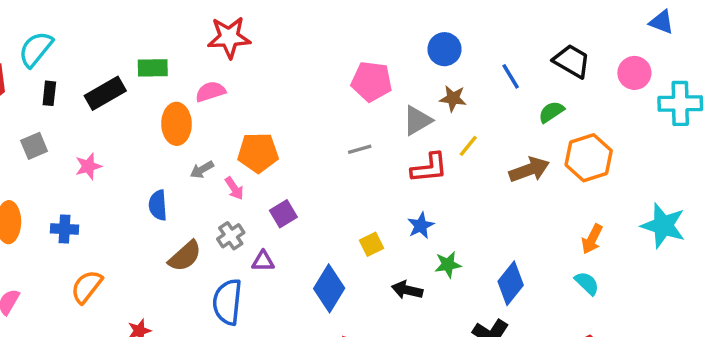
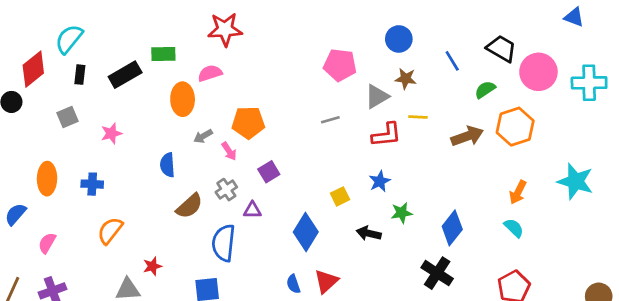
pink circle: (634, 73) -> (538, 72), moved, size x1.4
yellow line: (468, 146) -> (418, 117), turned 54

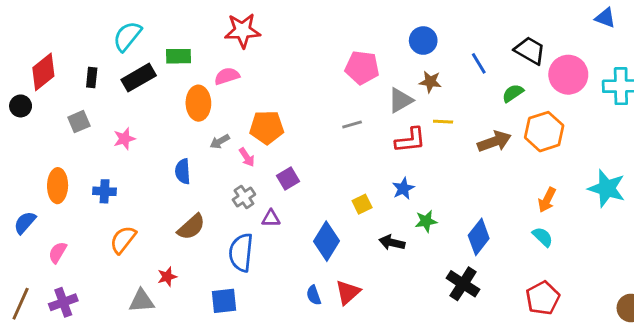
cyan semicircle: (69, 39) -> (127, 36), moved
brown semicircle: (189, 206) -> (191, 227), moved

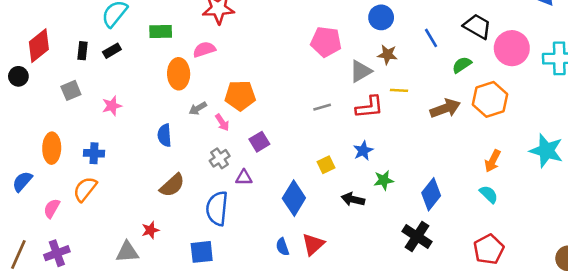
black rectangle: (139, 78) -> (112, 51), moved, size x0.6
gray line: (352, 124) -> (322, 107), moved
orange semicircle: (123, 240) -> (85, 189), moved

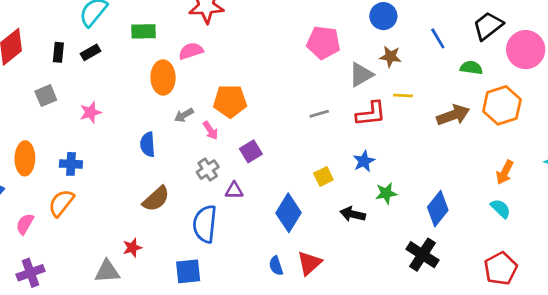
black trapezoid: (477, 26) -> (488, 26), turned -68
green semicircle: (462, 65) -> (471, 68), turned 42

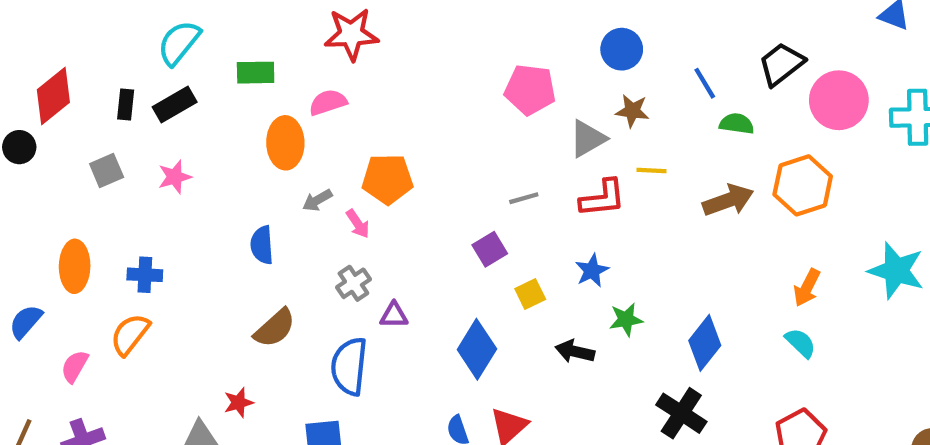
black rectangle: (90, 52) -> (175, 105), size x1.4
green semicircle: (471, 68) -> (737, 124), moved
pink star: (90, 112) -> (175, 177), moved
purple square: (251, 151) -> (490, 249), moved

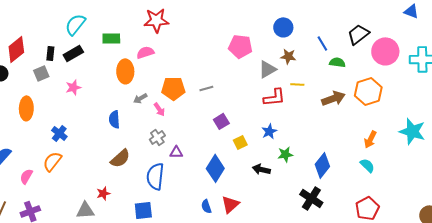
gray square: (107, 170) -> (41, 73), moved
gray line: (524, 198) -> (206, 88), moved
orange ellipse: (75, 266) -> (26, 108), moved
blue cross: (145, 275) -> (59, 133), turned 35

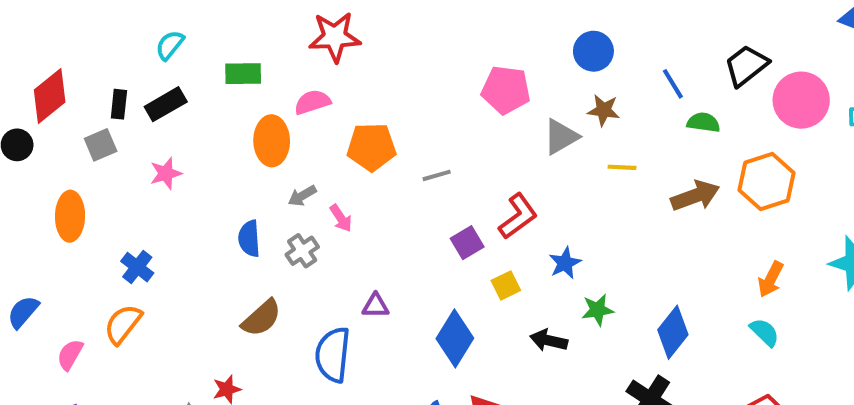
cyan semicircle: (75, 24) -> (170, 45), size x0.7
orange pentagon: (173, 88) -> (371, 147), moved
red L-shape: (274, 97) -> (518, 216), moved, turned -30
gray cross: (157, 137) -> (302, 251), moved

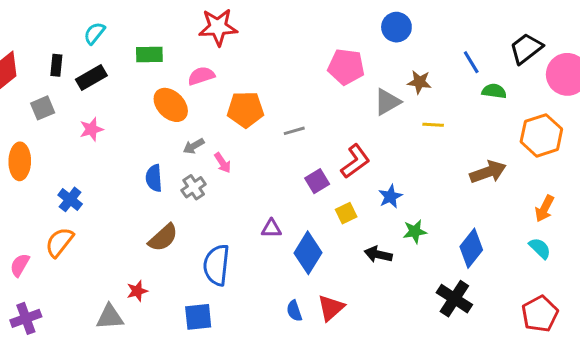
blue circle: (593, 51) -> (396, 27), moved
black rectangle: (119, 104) -> (56, 65), moved
orange ellipse: (272, 141) -> (171, 105), turned -44
brown arrow: (695, 196) -> (488, 172), moved
purple triangle: (376, 306) -> (271, 228), moved

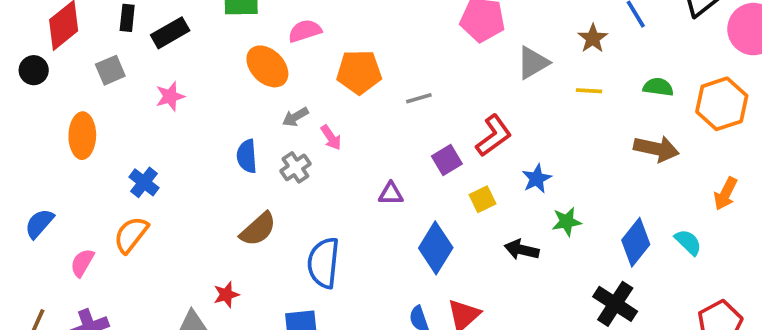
brown star: (419, 82) -> (593, 38), moved, turned 30
green semicircle: (494, 91) -> (658, 87), moved
brown arrow: (488, 172) -> (656, 149), turned 32
purple triangle: (271, 228) -> (391, 194), moved
cyan semicircle: (540, 248) -> (688, 242), moved

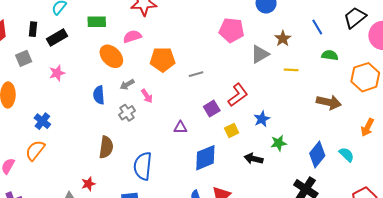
brown star: (593, 38) -> (283, 39), moved
green semicircle: (658, 87) -> (330, 55), moved
blue semicircle: (247, 156) -> (99, 95), moved
brown semicircle: (258, 229) -> (106, 147), turned -40
blue diamond: (436, 248) -> (205, 158), turned 36

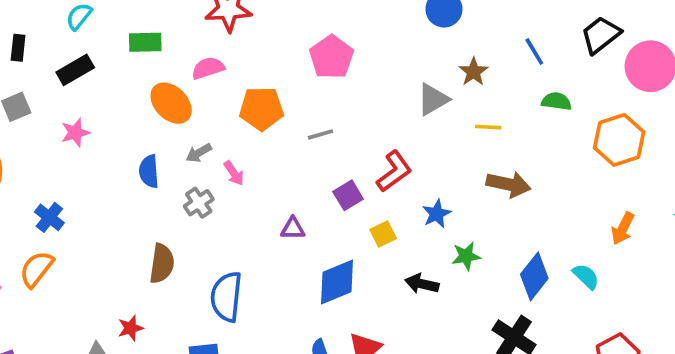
black rectangle: (33, 29) -> (18, 48), moved
pink pentagon: (232, 30) -> (331, 57), moved, turned 30
brown arrow: (329, 102) -> (508, 184), moved

